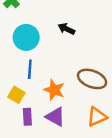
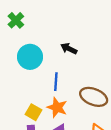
blue line: (30, 69) -> (56, 82), moved
yellow square: (16, 95) -> (34, 112), moved

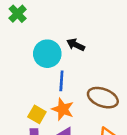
cyan circle: (30, 57) -> (47, 54), moved

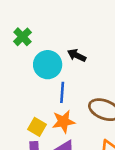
green cross: (18, 14) -> (22, 37), moved
orange star: (63, 109) -> (63, 122), turned -30

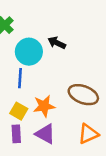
blue line: (62, 92) -> (20, 78), moved

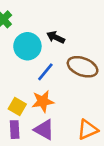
blue line: (20, 78) -> (45, 72), moved, turned 36
brown ellipse: (83, 95) -> (83, 67), moved

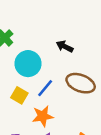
black arrow: (56, 37) -> (65, 46), moved
yellow square: (17, 106) -> (19, 95), moved

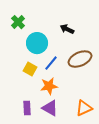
brown ellipse: (81, 83) -> (80, 59), turned -45

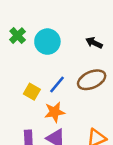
black arrow: (67, 29) -> (94, 43), moved
cyan circle: (37, 43) -> (47, 42), moved

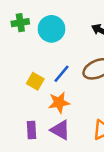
green cross: (18, 36) -> (20, 23), turned 35

